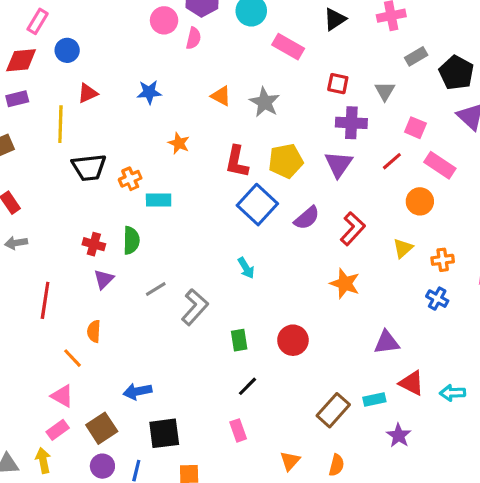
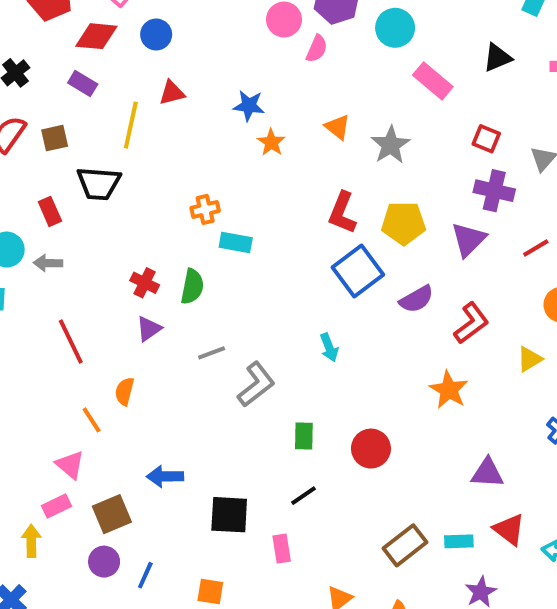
purple rectangle: (17, 99) -> (83, 83), turned 35
orange star: (179, 143) -> (271, 142), moved
black trapezoid: (89, 167) -> (99, 183), moved
red line: (45, 300) -> (71, 342), turned -45
black square: (164, 433) -> (229, 515), moved

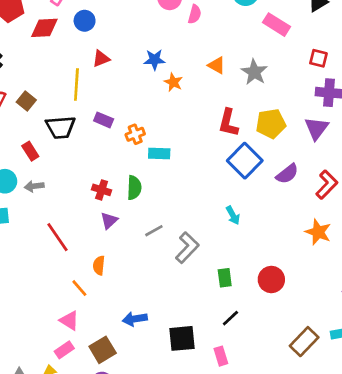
purple rectangle: (83, 83) -> (104, 120), moved
brown square: (55, 138) -> (26, 101), turned -30

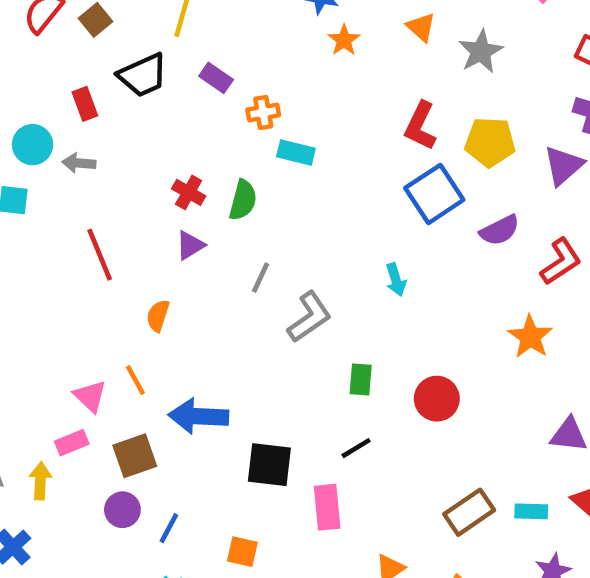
black trapezoid: (61, 127) -> (143, 75), turned -32
gray line: (154, 231) -> (260, 278), turned -48
orange line: (79, 288) -> (135, 380), moved
blue arrow: (135, 319) -> (198, 416), size x1.4
pink rectangle: (221, 356) -> (327, 507), size x1.4

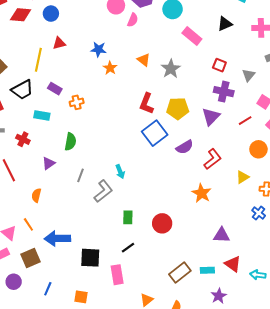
cyan rectangle: (296, 153) -> (42, 116), moved
red cross: (189, 192) -> (23, 139), moved
cyan arrow: (396, 280) -> (120, 172), moved
purple circle: (122, 510) -> (14, 282), moved

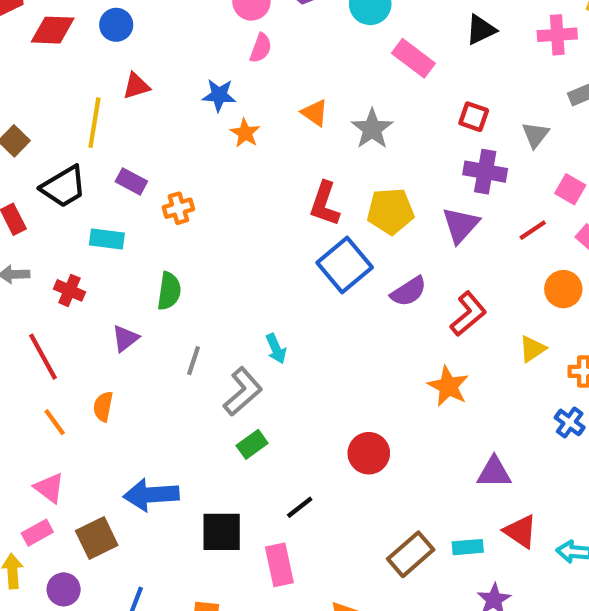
pink semicircle: (133, 20) -> (261, 48), moved
green rectangle: (128, 217) -> (252, 444), moved, turned 56
orange line: (28, 224) -> (55, 422), moved

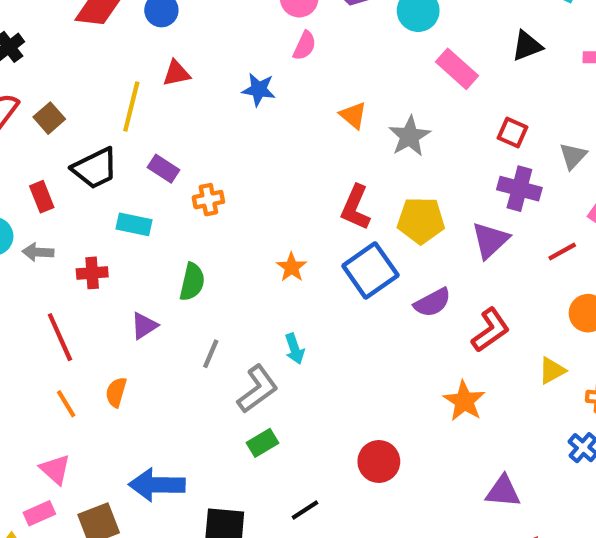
orange star: (245, 133) -> (292, 267), moved
red cross: (69, 290) -> (92, 273), turned -32

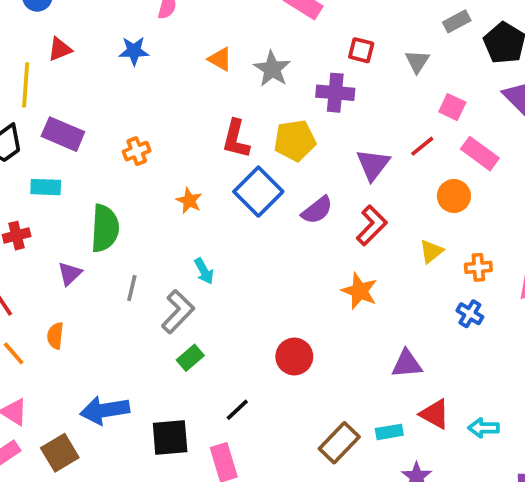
purple rectangle: (163, 169) -> (63, 134), size x1.5
purple cross: (519, 189) -> (335, 93), moved
orange cross: (208, 200) -> (137, 151), moved
purple triangle: (490, 240) -> (373, 165), moved
green semicircle: (192, 282) -> (105, 228), size x1.4

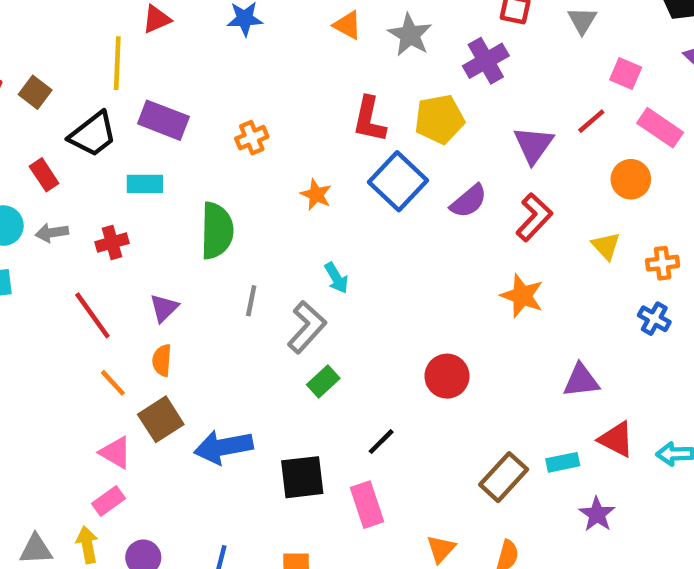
purple cross: (335, 93) -> (486, 61), turned -33
yellow triangle: (431, 251) -> (606, 246), turned -32
purple triangle: (70, 274) -> (164, 308), moved
brown square: (60, 453) -> (161, 419), moved

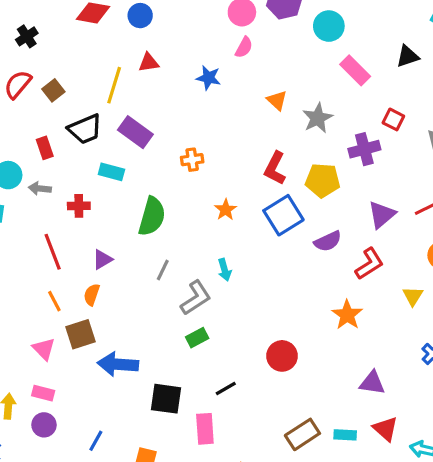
pink rectangle: (109, 501) -> (43, 393), moved, turned 35

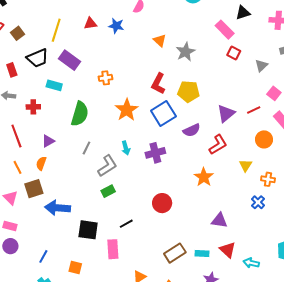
red triangle: (149, 62) -> (90, 23), moved
pink rectangle: (355, 70) -> (225, 30), moved
purple cross: (364, 149) -> (155, 153), moved
orange star: (226, 210) -> (127, 110), size x1.6

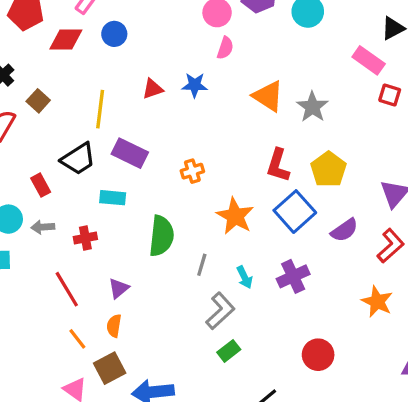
brown square: (17, 33) -> (38, 101), moved
orange triangle: (160, 40) -> (268, 96), size x1.5
yellow pentagon: (188, 92) -> (328, 169), turned -30
gray line: (86, 148) -> (202, 265), moved

